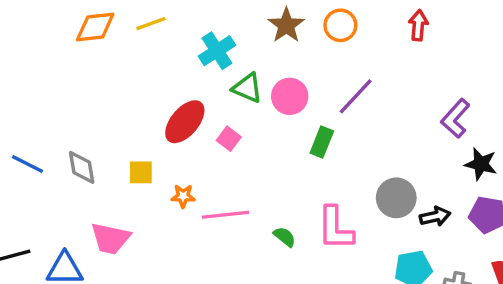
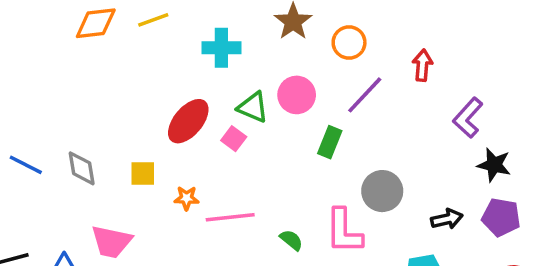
orange circle: (340, 25) -> (349, 43), moved
red arrow: (418, 25) -> (422, 65), moved
cyan cross: (217, 51) -> (221, 48), turned 33
green triangle: (247, 88) -> (253, 107), moved
gray circle: (396, 198) -> (382, 191), moved

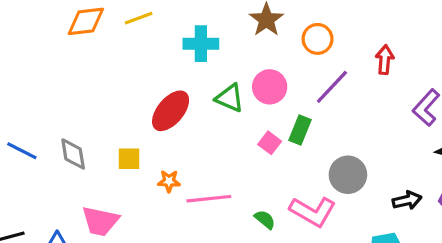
pink square: (234, 139) -> (270, 143), moved
pink L-shape: (344, 231) -> (313, 211), turned -60

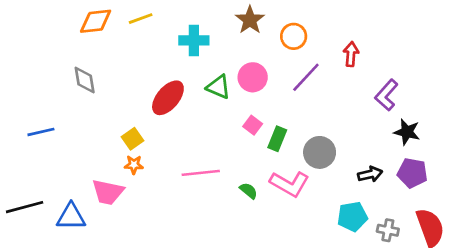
green rectangle: (300, 130) -> (277, 139), moved
blue line: (22, 151) -> (41, 132), turned -40
gray diamond: (73, 154) -> (85, 80), moved
yellow square: (129, 159) -> (132, 139), turned -35
orange star: (169, 181) -> (134, 165), moved

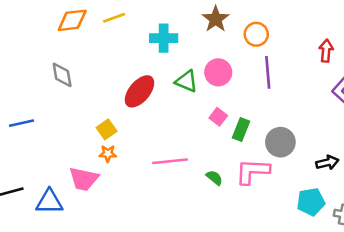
red arrow: (351, 54) -> (326, 51), moved
purple line: (306, 77) -> (268, 72), turned -48
pink L-shape: (290, 184) -> (252, 171), turned 153

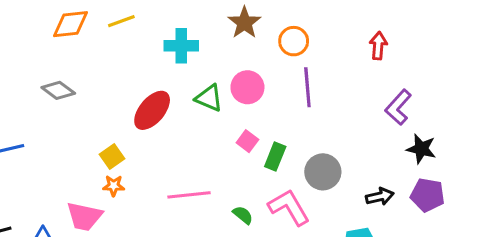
red arrow: (326, 51) -> (378, 46), moved
gray diamond: (62, 75) -> (58, 90), turned -44
pink L-shape: (252, 171) -> (289, 207), turned 57

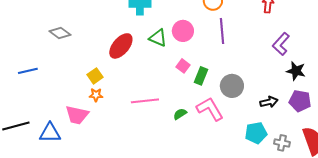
green semicircle: (243, 215) -> (180, 114), turned -72

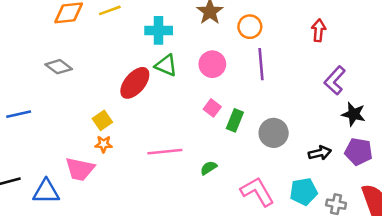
green triangle: (158, 38) -> (166, 65), moved
pink L-shape: (210, 109) -> (257, 192), moved

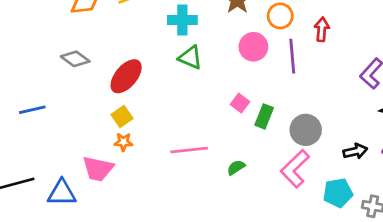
red arrow: (319, 30) -> (322, 29), moved
pink circle: (212, 64) -> (253, 47), moved
red ellipse: (135, 83) -> (126, 76), moved
pink L-shape: (257, 192) -> (295, 169), moved, turned -104

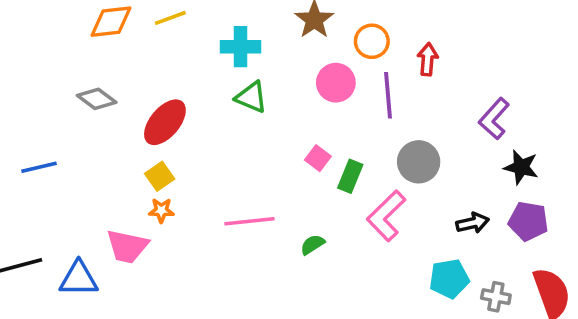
gray circle: (306, 130) -> (419, 162), moved
pink L-shape: (295, 169) -> (386, 216), moved

